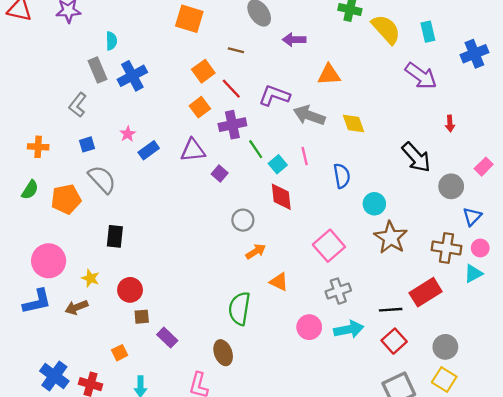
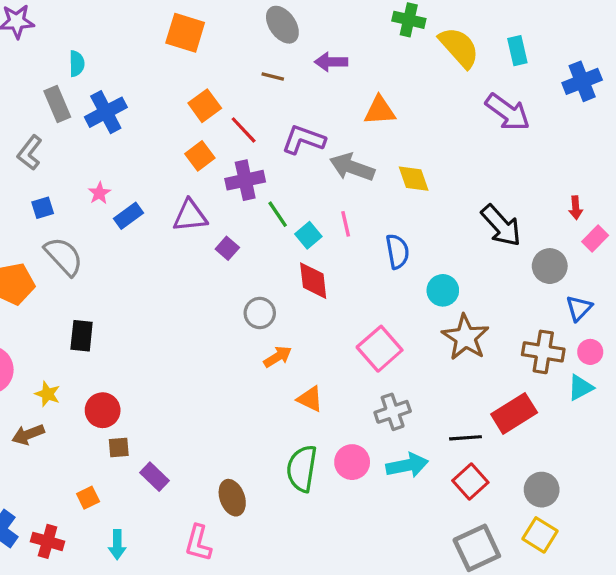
brown line: (236, 50) -> (273, 76), moved
red arrow: (450, 124) -> (576, 208), moved
green semicircle: (239, 308) -> (302, 469), moved

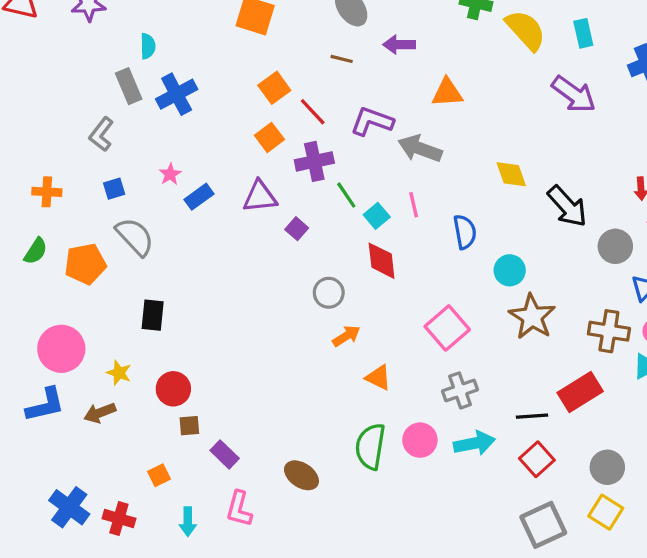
yellow diamond: (414, 179) -> (511, 174), moved
brown ellipse: (232, 498) -> (301, 475), turned -36
pink L-shape: (198, 543) -> (239, 509), moved

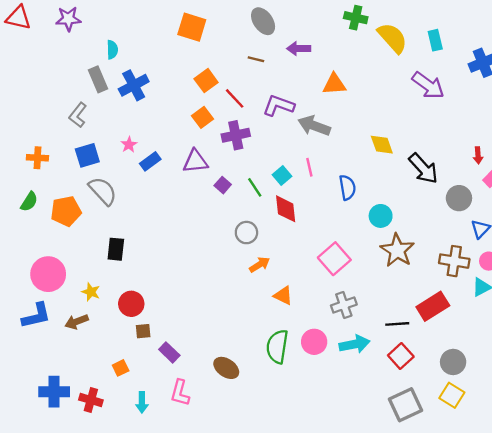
blue square: (114, 189) -> (87, 155), size x1.5
green line: (346, 195) -> (255, 187), moved
blue cross: (69, 507) -> (54, 392), turned -36

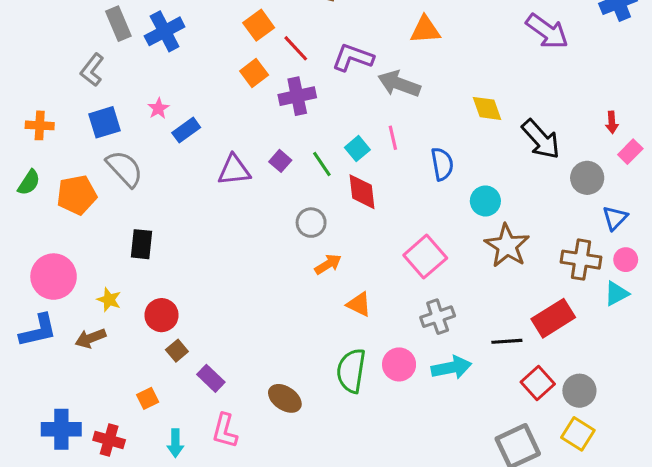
purple triangle: (195, 161) -> (234, 170), moved
brown square: (143, 331) -> (177, 351), turned -35
red square: (401, 356) -> (538, 383), moved

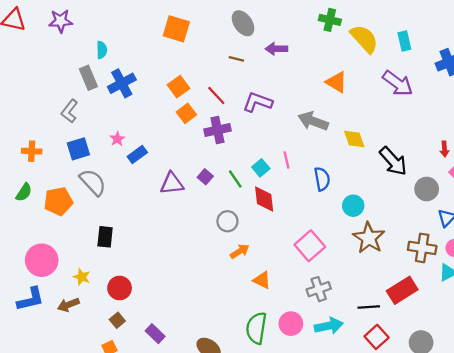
orange square: (259, 25) -> (179, 87), moved
orange triangle: (425, 30) -> (337, 82), moved, turned 35
gray arrow: (399, 84) -> (313, 121), moved
brown square: (177, 351) -> (117, 320), moved
red square: (538, 383) -> (377, 337), moved

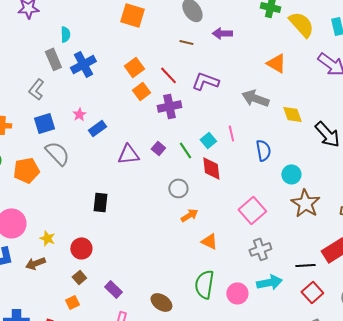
black rectangle: (105, 237) -> (100, 202), moved
pink circle: (291, 324) -> (237, 293), moved

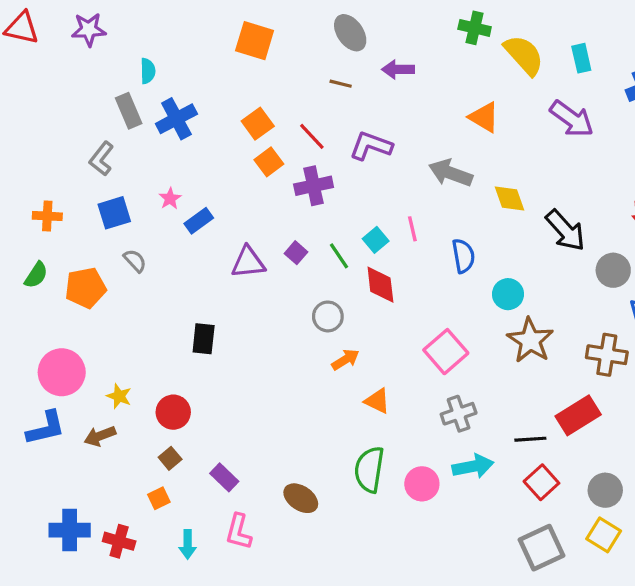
gray semicircle: (57, 153) -> (135, 261), size x0.6

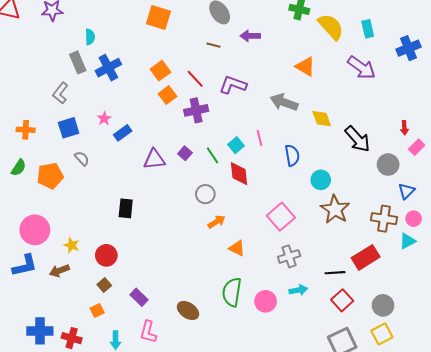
cyan arrow: (473, 466) -> (298, 290), size x0.7
yellow square: (604, 535) -> (382, 334), turned 30

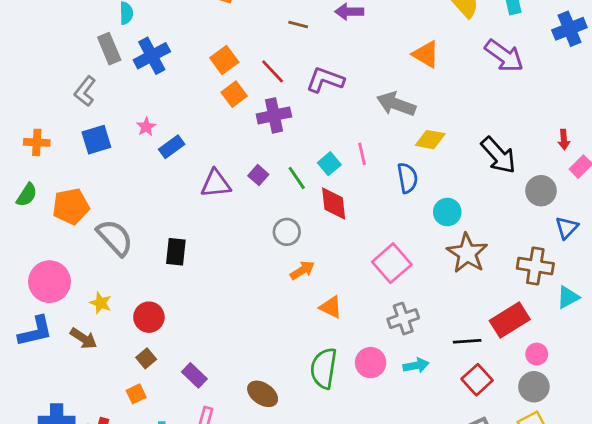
yellow diamond: (322, 119) -> (430, 140), moved, turned -60
gray semicircle: (82, 158) -> (115, 238), moved, size x1.8
pink circle: (414, 219) -> (537, 354), moved
brown arrow: (59, 271) -> (84, 338), turned -126
pink circle: (266, 301) -> (371, 363), moved

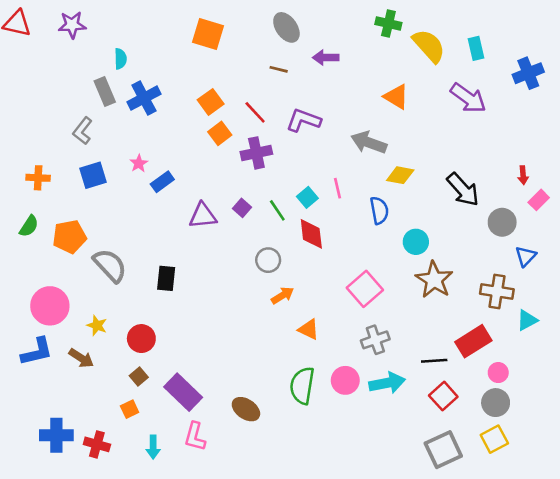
cyan arrow: (416, 365) -> (387, 383), size x1.5
purple rectangle: (194, 375) -> (183, 392), size x1.6

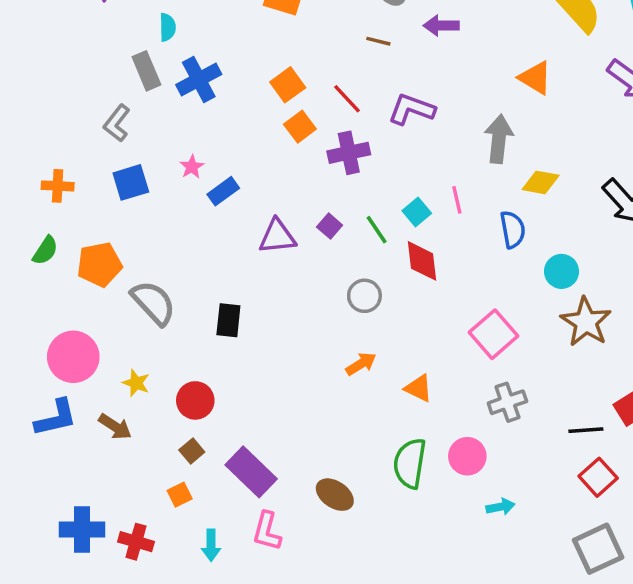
gray arrow: (369, 142) -> (499, 139), turned 76
orange arrow: (283, 295) -> (361, 364), moved
cyan arrow: (387, 383) -> (500, 507), moved, size x0.6

